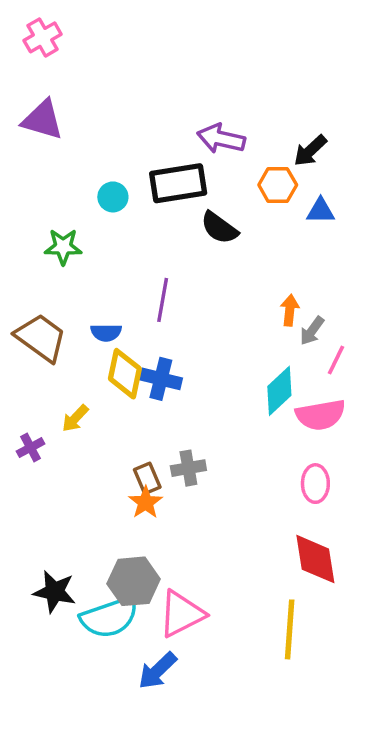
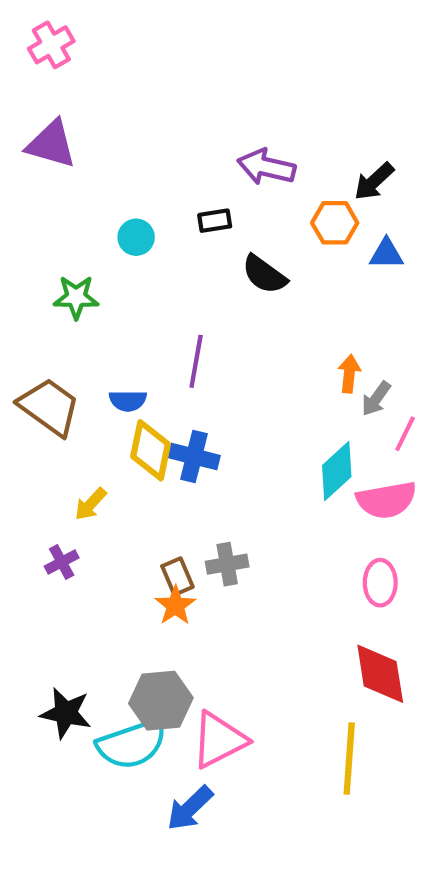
black rectangle: (178, 183) -> (215, 221), size x0.5
purple cross: (31, 448) -> (62, 562), moved

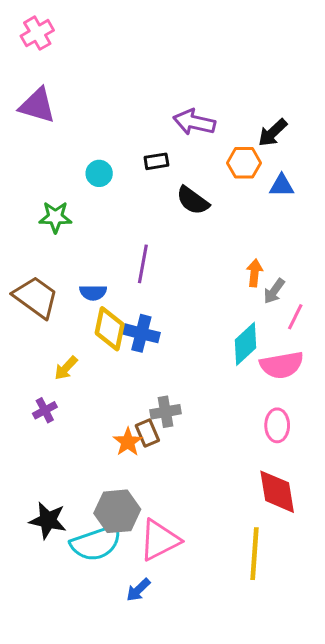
brown rectangle: (177, 576) -> (147, 433), moved
blue arrow: (190, 808) -> (138, 590), size x0.7

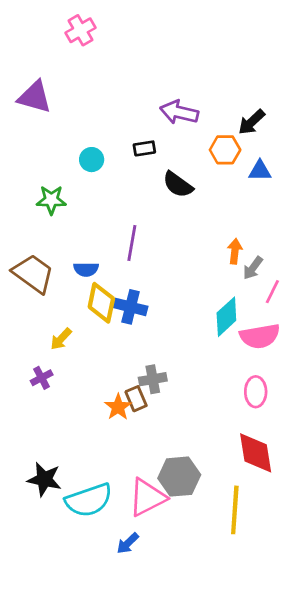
pink cross: (37, 33) -> (80, 30), moved
gray hexagon: (117, 511) -> (179, 477), moved

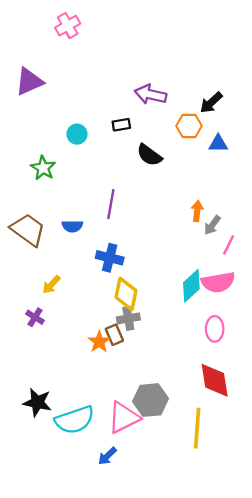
purple triangle: (35, 97) -> (29, 82), turned -40
green star: (51, 200) -> (43, 168), turned 30
yellow diamond: (101, 303) -> (126, 294), moved
cyan diamond: (226, 317) -> (191, 286), moved
purple cross: (42, 378) -> (35, 317), turned -30

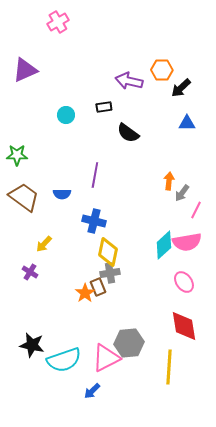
orange hexagon: (189, 126) -> (162, 70), moved
green star: (43, 168) -> (17, 155), moved, turned -30
pink ellipse: (215, 329) -> (184, 282), turned -35

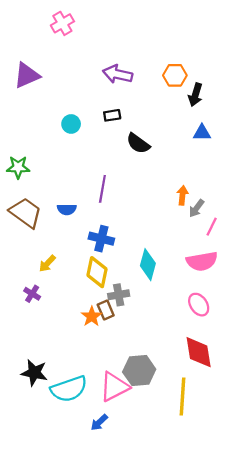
purple arrow: (129, 81) -> (118, 74), moved
black arrow: (181, 88) -> (195, 95), turned -30
cyan diamond: (164, 245) -> (148, 265), moved, turned -32
yellow diamond: (108, 252) -> (97, 272), moved

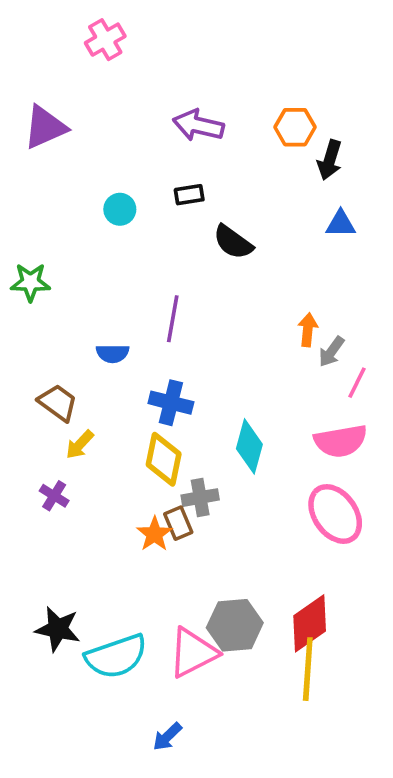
brown trapezoid: (26, 213) -> (58, 403), moved, size x0.7
pink ellipse: (199, 305) -> (335, 514), size x1.5
red diamond: (199, 352) -> (310, 623), moved, turned 64
blue arrow: (99, 422) -> (167, 737), moved

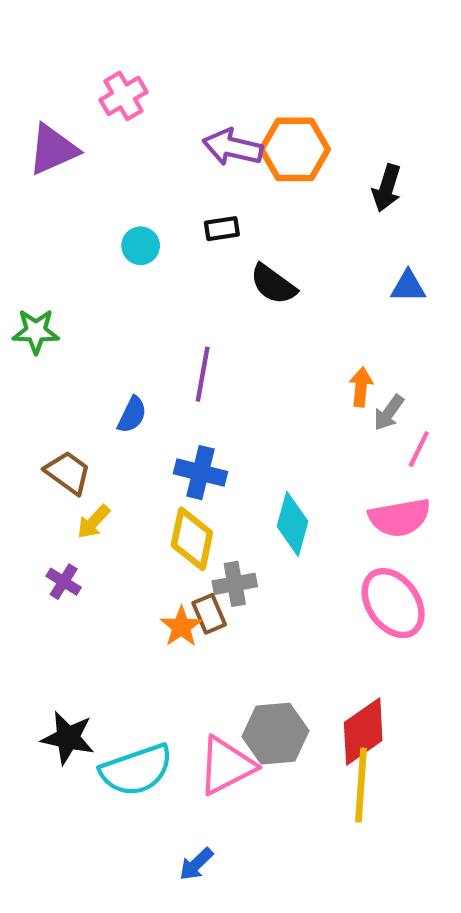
pink cross: (105, 40) -> (123, 96), moved
orange hexagon: (295, 127) -> (295, 149), moved, size x1.4
blue triangle: (341, 224) -> (408, 286), moved
blue semicircle: (113, 353) -> (132, 415), turned -64

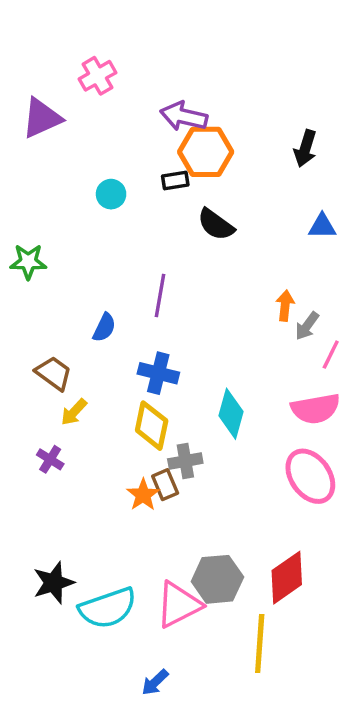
orange hexagon: (295, 149) -> (206, 152), moved
black star: (68, 738) -> (54, 583), turned -30
yellow line: (361, 785) -> (260, 643), moved

